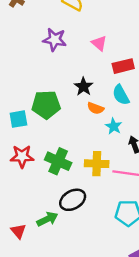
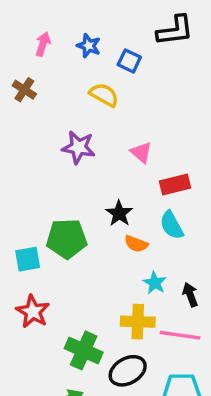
cyan star: (114, 126) -> (155, 283), moved
red star: (22, 156) -> (33, 312), turned 30
green cross: (58, 161) -> (84, 350), moved
black ellipse: (73, 200) -> (128, 371), moved

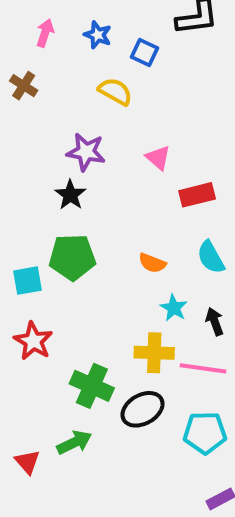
black star: (119, 213) -> (70, 195), moved
cyan semicircle: (172, 225) -> (211, 257), moved

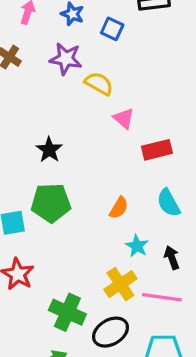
yellow semicircle: (115, 91) -> (99, 84), moved
purple star: (86, 152) -> (66, 59), moved
orange semicircle: (152, 263) -> (119, 208), turned -80
yellow cross: (154, 353) -> (120, 284), turned -36

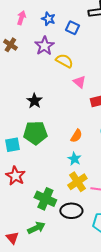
purple star: (66, 59) -> (44, 46), turned 30
cyan star: (137, 246) -> (74, 159), moved
black ellipse: (110, 332) -> (71, 211), turned 30

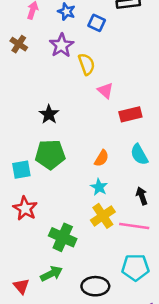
yellow semicircle: (64, 61) -> (87, 64), turned 42
black ellipse: (71, 211) -> (95, 286), moved

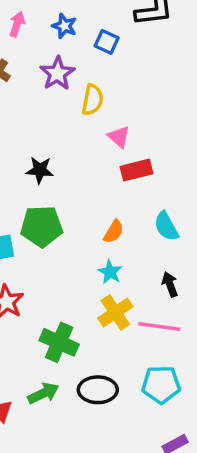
yellow semicircle: (87, 64) -> (93, 100), turned 30
black star: (49, 114) -> (40, 170), turned -30
red rectangle: (130, 114) -> (136, 170), moved
black ellipse: (95, 286) -> (98, 390), moved

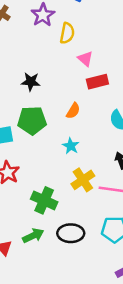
orange semicircle: (114, 232) -> (73, 111), moved
cyan star: (110, 272) -> (71, 146), moved

